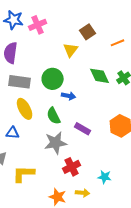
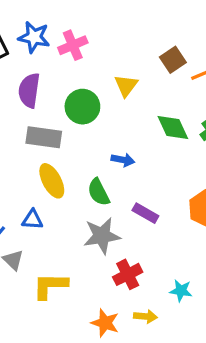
brown square: (88, 32) -> (173, 60), moved
green circle: (53, 79) -> (82, 107), moved

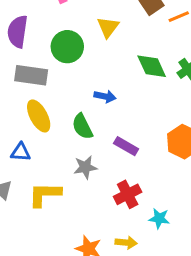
gray star: (102, 236) -> (85, 167), size x0.7
red cross: (128, 274) -> (128, 194), moved
yellow L-shape: (50, 286) -> (45, 194), moved

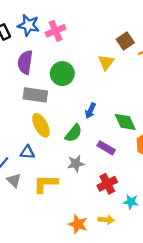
yellow triangle: (108, 27) -> (106, 62), moved
green diamond: (152, 66) -> (125, 122), moved
blue arrow: (105, 96) -> (90, 111), turned 104
green semicircle: (82, 127) -> (74, 133), turned -114

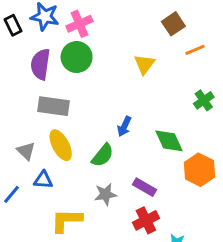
brown square: (125, 41) -> (173, 24), moved
green circle: (62, 74) -> (77, 57), moved
purple rectangle: (106, 148) -> (145, 187), moved
gray triangle: (14, 180) -> (26, 151), moved

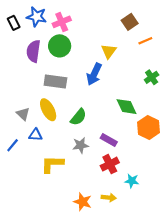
gray rectangle: (53, 106) -> (55, 81), moved
blue arrow: (124, 126) -> (94, 74), moved, size x1.5

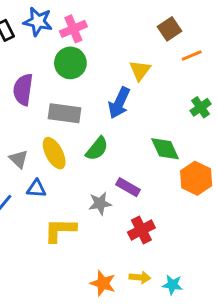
purple semicircle: (33, 51) -> (23, 90), moved
green semicircle: (78, 117) -> (97, 149), moved
purple rectangle: (109, 140) -> (128, 187), moved
cyan star: (132, 181) -> (172, 285), moved

